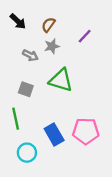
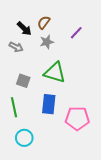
black arrow: (18, 21) -> (24, 29), moved
gray arrow: (30, 55) -> (16, 47), moved
blue rectangle: (54, 134) -> (49, 104), moved, turned 36

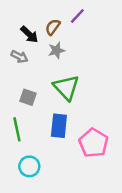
purple line: (76, 33) -> (77, 16), moved
green triangle: (55, 73) -> (66, 87), turned 30
pink pentagon: (77, 118) -> (93, 143), turned 30

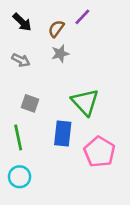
black arrow: (29, 34) -> (22, 22), moved
green triangle: (66, 87) -> (85, 102), moved
cyan circle: (29, 166) -> (20, 177), moved

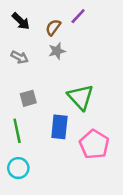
gray square: (30, 103) -> (28, 98), turned -35

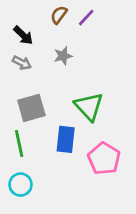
black arrow: (21, 21) -> (23, 35), moved
brown semicircle: (53, 27) -> (59, 15), moved
gray square: (28, 98) -> (31, 108), size x1.5

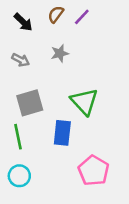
black arrow: (23, 35) -> (23, 22), moved
pink pentagon: (104, 159) -> (94, 171), moved

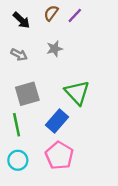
blue rectangle: (62, 133) -> (57, 121), turned 35
pink pentagon: (94, 171) -> (59, 156), moved

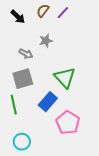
gray arrow: (19, 55) -> (26, 54), moved
pink pentagon: (59, 156) -> (68, 123), moved
cyan circle: (18, 160) -> (22, 142), moved

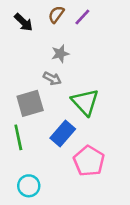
gray arrow: (26, 54) -> (52, 79), moved

